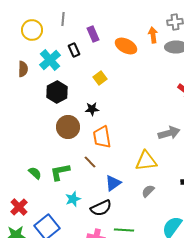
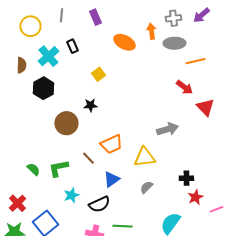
purple rectangle: (93, 34) -> (95, 17), moved
black hexagon: (57, 92) -> (43, 88), moved
orange trapezoid: (102, 137) -> (111, 144), moved, turned -105

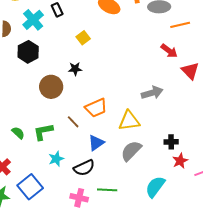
gray semicircle: (146, 187) -> (131, 151), size x1.6

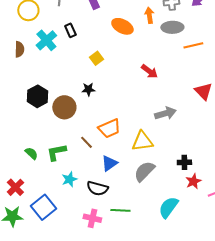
red arrow: (169, 51) -> (149, 71), moved
black hexagon: (28, 52) -> (37, 96), moved
black semicircle: (84, 168) -> (97, 188), turned 40

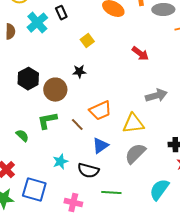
green L-shape: (56, 152) -> (47, 121), moved
blue square: (43, 207) -> (34, 190), turned -35
pink cross: (92, 218) -> (73, 203), moved

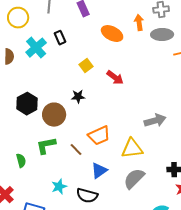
red arrow: (140, 54) -> (115, 78), moved
green semicircle: (22, 136) -> (21, 161), turned 32

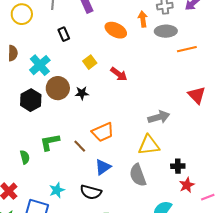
cyan cross: (36, 48) -> (40, 65), moved
brown circle: (54, 115) -> (58, 88), moved
yellow triangle: (132, 149) -> (149, 145), moved
gray semicircle: (134, 179) -> (138, 175), turned -65
cyan star: (59, 187) -> (57, 190), moved

